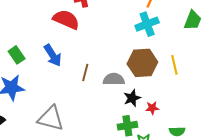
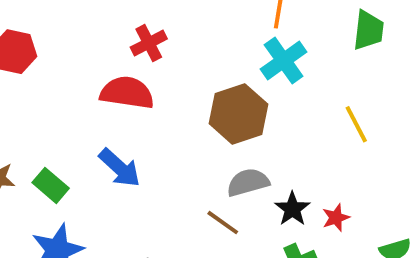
brown hexagon: (142, 63) -> (239, 114), moved
brown line: (85, 72) -> (223, 223), moved, turned -54

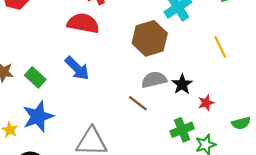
black star: (292, 209) -> (182, 84), moved

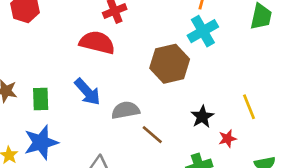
yellow line: (220, 47) -> (249, 107), moved
green rectangle: (35, 77) -> (41, 99), turned 42
gray semicircle: (154, 80) -> (126, 110), moved

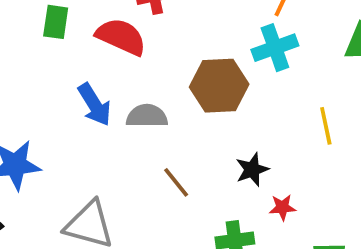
green rectangle: (41, 99) -> (56, 22), moved
yellow line: (249, 107) -> (326, 126), moved
gray semicircle: (126, 110) -> (147, 116), moved

